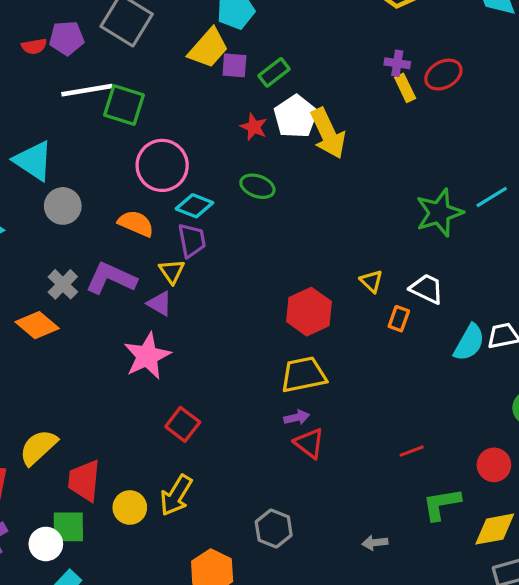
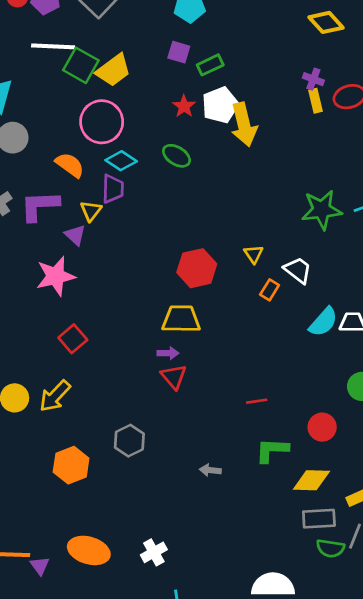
yellow trapezoid: (208, 48) -> (113, 70), moved
purple L-shape: (111, 278) -> (40, 206), turned -39

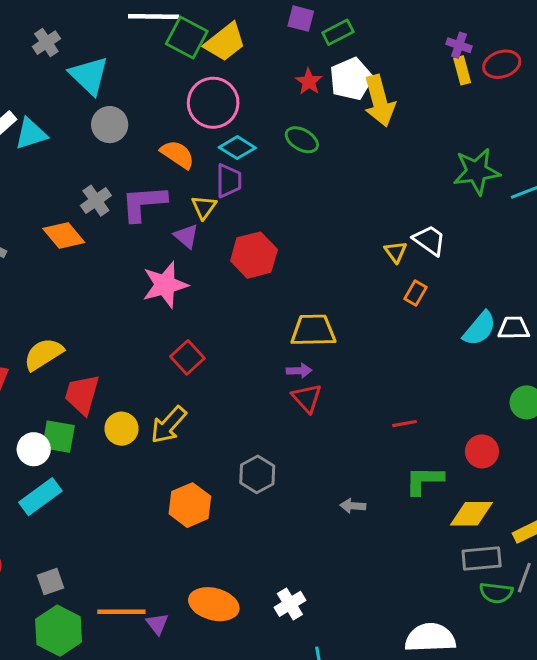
green star: (322, 210) -> (477, 171), moved
red hexagon: (197, 268) -> (254, 255), moved
white trapezoid: (298, 270) -> (430, 240), moved

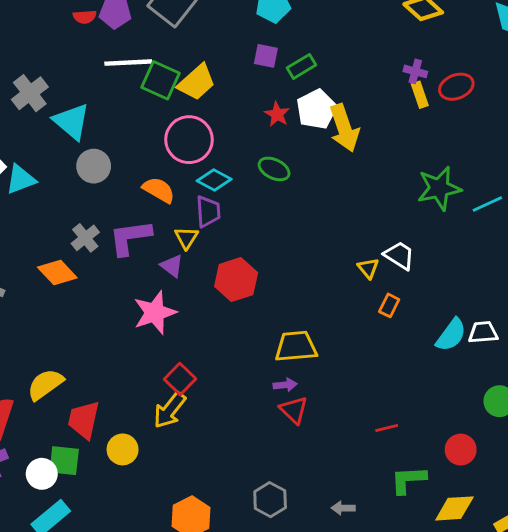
gray cross: (46, 43) -> (30, 93), size x1.4
yellow arrow: (168, 425) -> (170, 410), moved
gray hexagon: (257, 474) -> (270, 500), moved

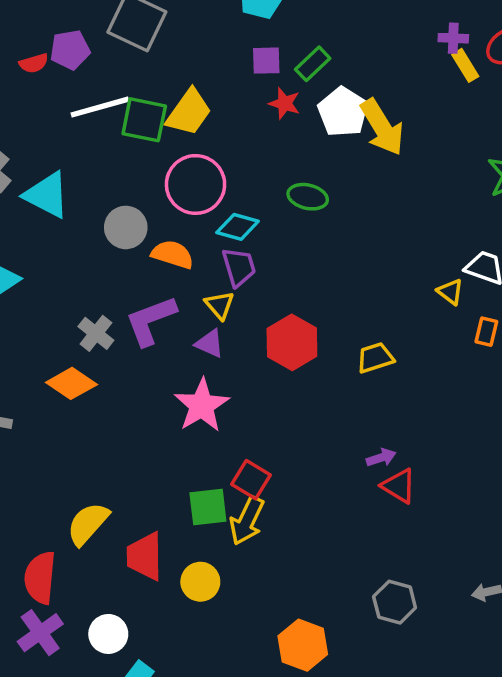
red star: (277, 114) -> (285, 103), moved
gray circle: (94, 166) -> (126, 227), moved
yellow trapezoid: (296, 346) -> (375, 358), moved, size x0.7
green square: (64, 461) -> (208, 507), moved

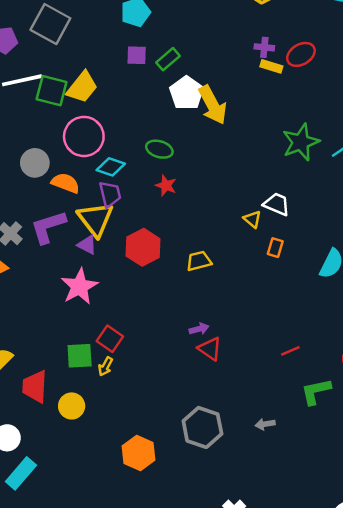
yellow rectangle: (465, 65) -> (271, 66), turned -45
red star: (285, 103) -> (166, 186), moved
yellow triangle: (220, 305) -> (95, 219), size x1.8
yellow arrow: (247, 521) -> (106, 366), size x0.6
gray hexagon: (395, 602) -> (202, 427), size x1.4

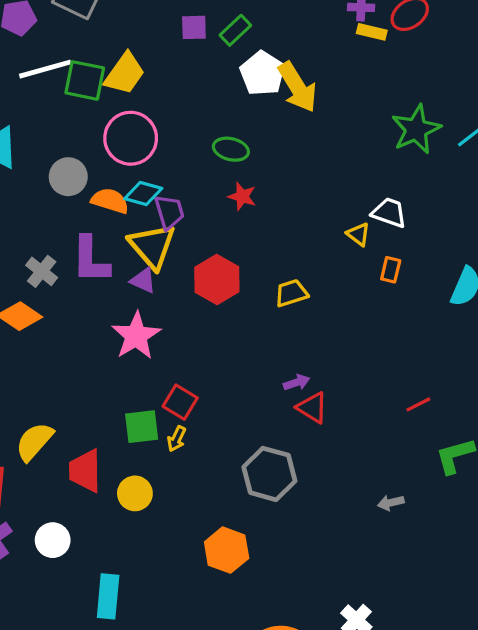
cyan diamond: (111, 167) -> (143, 194), moved
purple L-shape: (48, 227) -> (91, 260), turned -69
gray hexagon: (202, 427) -> (269, 474), moved
cyan rectangle: (21, 473) -> (108, 596), moved, turned -32

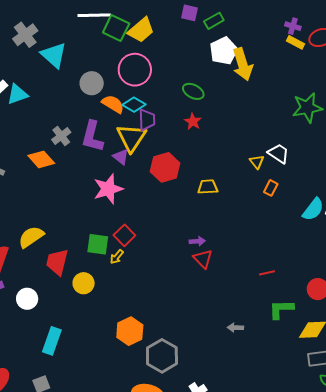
gray hexagon: (269, 474) -> (162, 356), moved

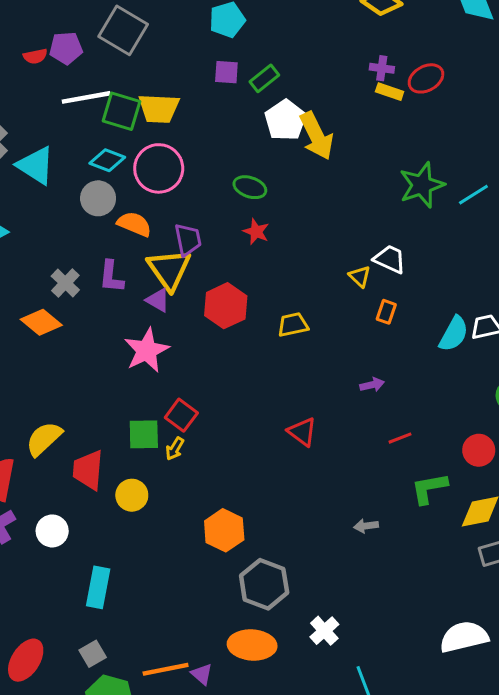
yellow trapezoid: (141, 30) -> (159, 109), turned 52
cyan diamond: (134, 105) -> (107, 160), moved
purple L-shape: (92, 136) -> (111, 277), size x0.7
purple arrow: (197, 241) -> (372, 385), moved
orange hexagon: (130, 331) -> (224, 530), moved

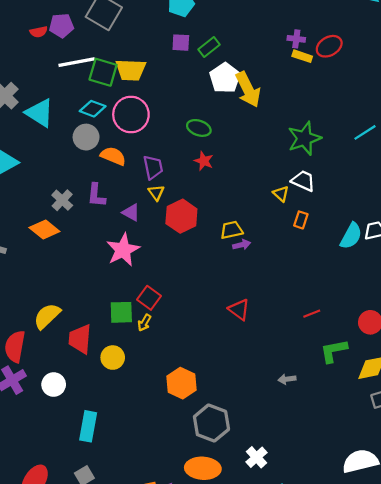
green star: (422, 185) -> (304, 138), moved
yellow triangle: (169, 269) -> (156, 193), moved, size x0.5
purple arrow: (372, 385) -> (242, 245), moved

